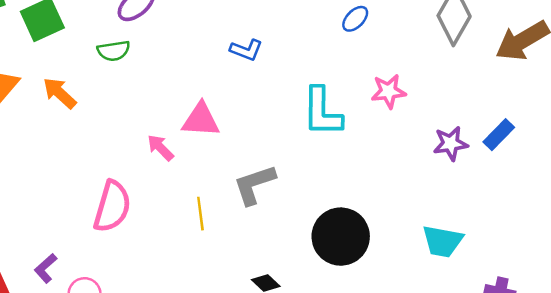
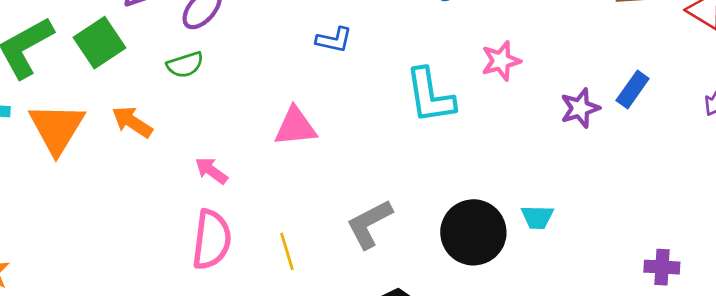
pink arrow: (160, 148) -> (211, 171), moved
gray L-shape: (254, 185) -> (369, 224), moved
yellow line: (200, 214) -> (287, 251), moved
cyan trapezoid: (442, 241) -> (537, 217), moved, size x0.7

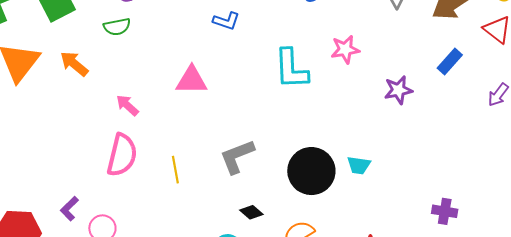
blue rectangle: (633, 90) -> (450, 61), moved

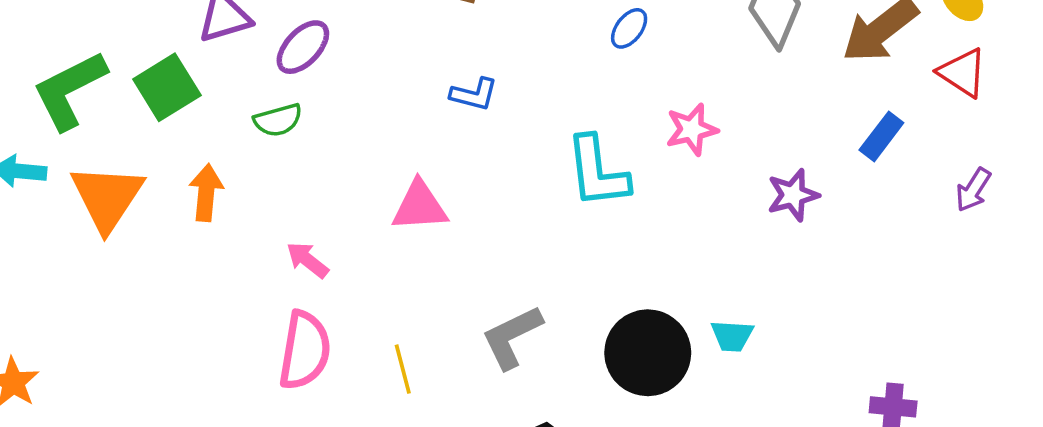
orange arrow: (74, 64) -> (206, 193), turned 60

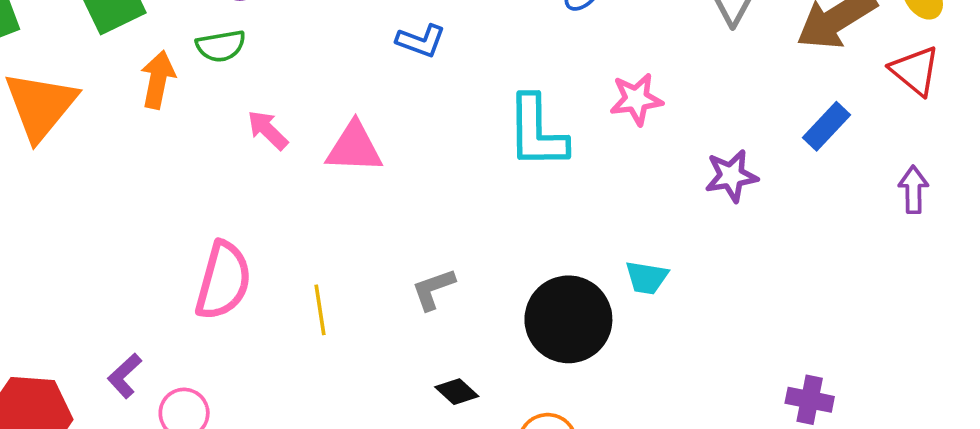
purple arrow: (973, 190) -> (913, 190), turned 141
orange arrow: (206, 193) -> (158, 80), moved
pink arrow: (307, 260) -> (268, 130), moved
cyan trapezoid: (732, 336) -> (647, 278), moved
gray L-shape: (512, 337) -> (433, 289), size x0.7

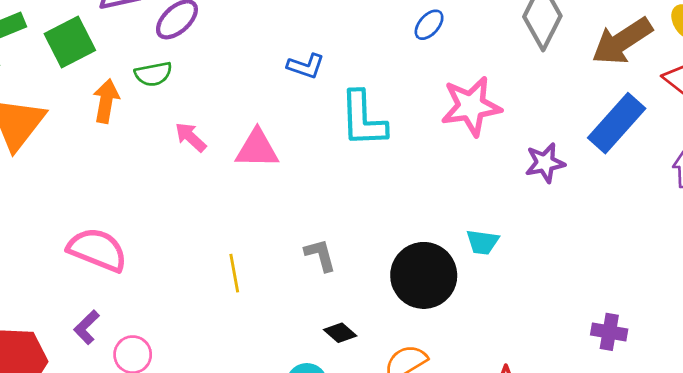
pink star: (636, 99) -> (471, 106), size x1.5
blue rectangle: (827, 126) -> (617, 123), size x1.6
cyan L-shape: (537, 132) -> (363, 119), moved
pink semicircle: (223, 281) -> (97, 250), moved, turned -82
gray L-shape: (433, 289) -> (320, 255), turned 96

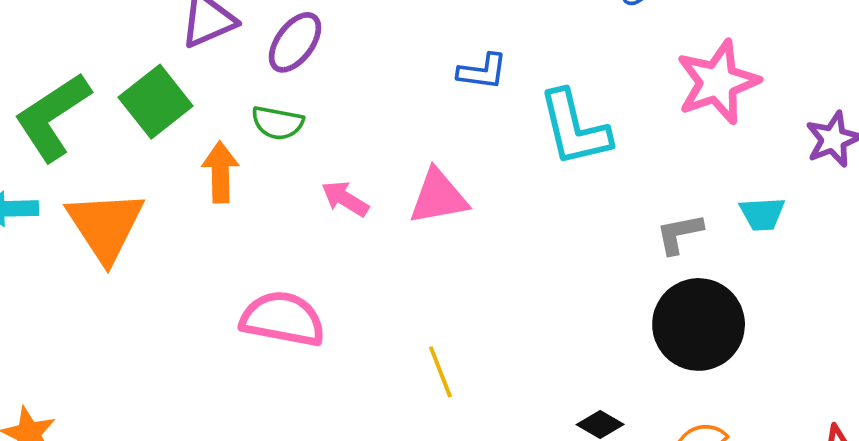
green semicircle: (153, 74) -> (277, 123), turned 33
cyan trapezoid: (483, 242) -> (762, 214), moved
pink semicircle: (97, 250) -> (283, 319), moved
gray L-shape: (320, 255) -> (679, 234), moved, turned -75

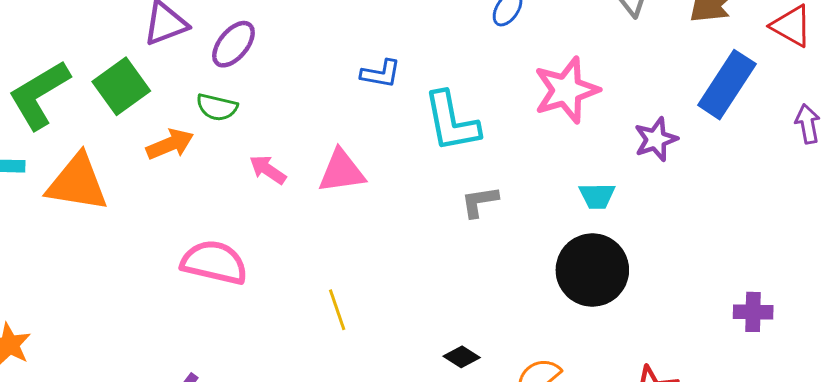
orange arrow: (220, 172) -> (170, 144), turned 66
orange triangle: (105, 226) -> (77, 183), turned -50
gray L-shape: (679, 234) -> (480, 202), moved
black circle: (699, 324) -> (592, 270), moved

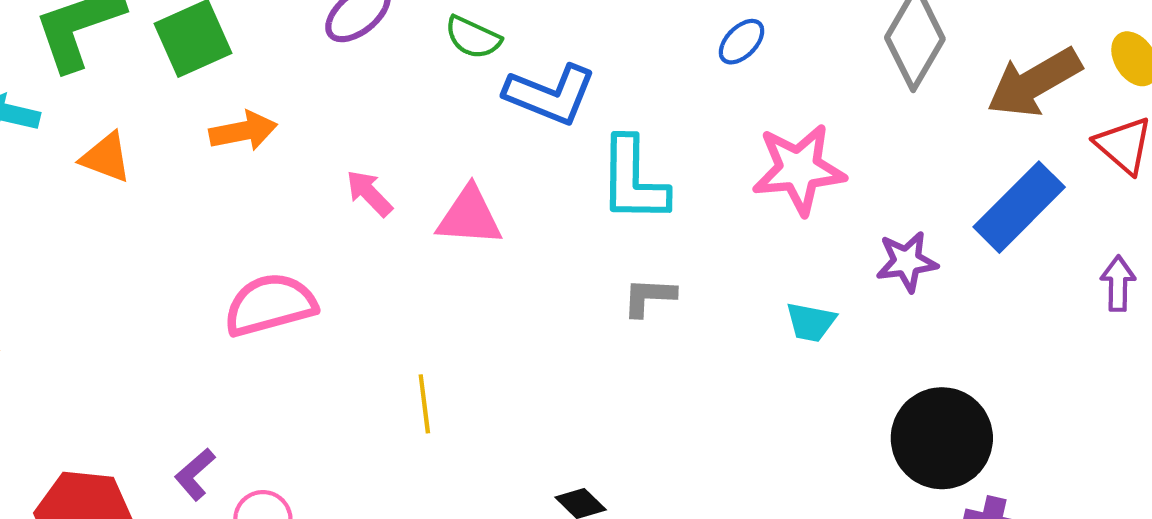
blue L-shape: (381, 74) -> (550, 94), size x1.6
green semicircle: (217, 107) -> (473, 37), moved
orange triangle: (77, 183) -> (106, 157), size x0.6
pink semicircle: (214, 262) -> (270, 305), turned -40
black circle: (592, 270) -> (942, 438), moved

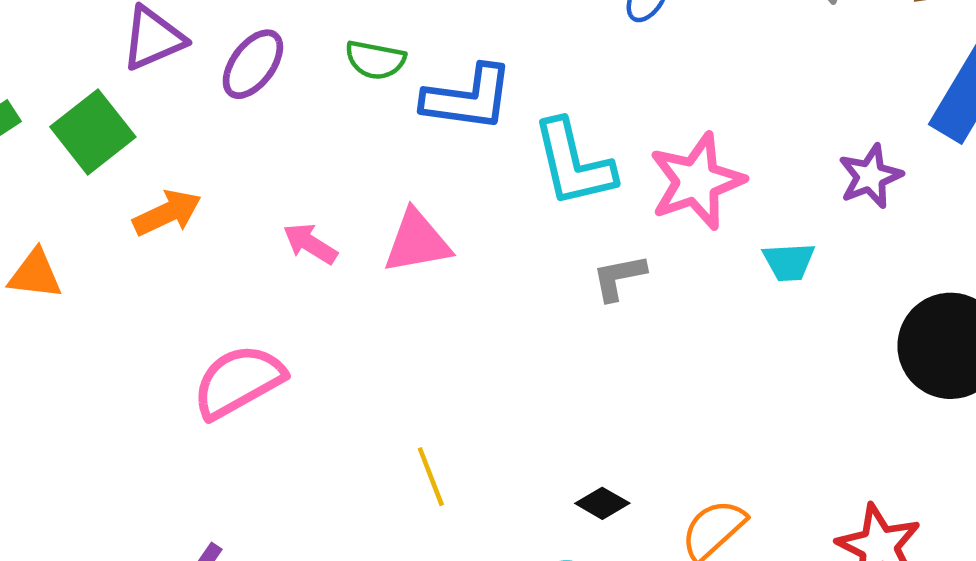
pink star: (799, 169) -> (697, 181), moved
yellow line: (424, 404) -> (431, 477), moved

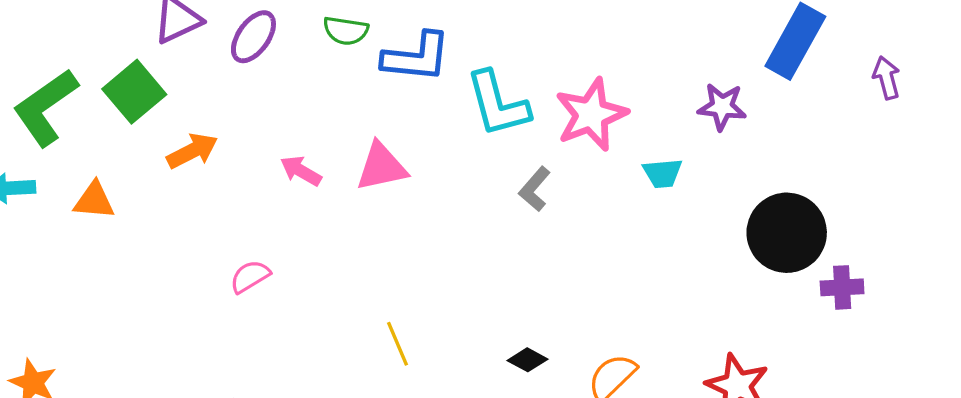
purple star: (870, 176) -> (722, 107), turned 30
gray L-shape: (619, 277) -> (535, 189), turned -36
pink semicircle: (238, 381) -> (250, 276), size x0.6

